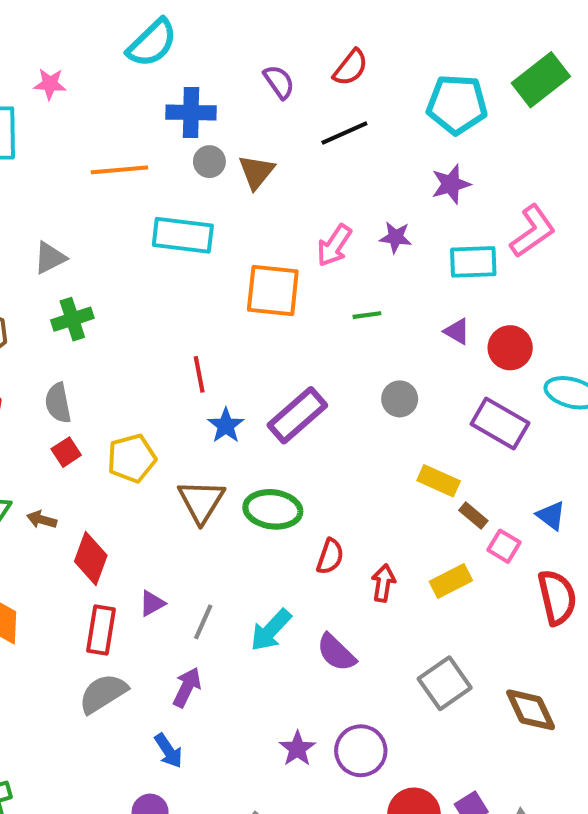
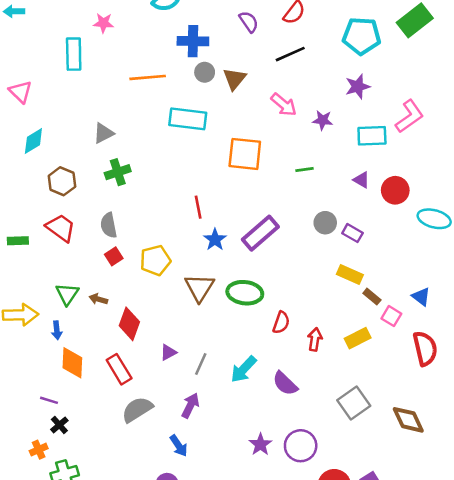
pink arrow: (334, 245) -> (284, 105), moved, turned -84
purple rectangle: (500, 423) -> (352, 233), moved, size x0.6
red rectangle: (101, 630) -> (119, 369), moved, turned -40

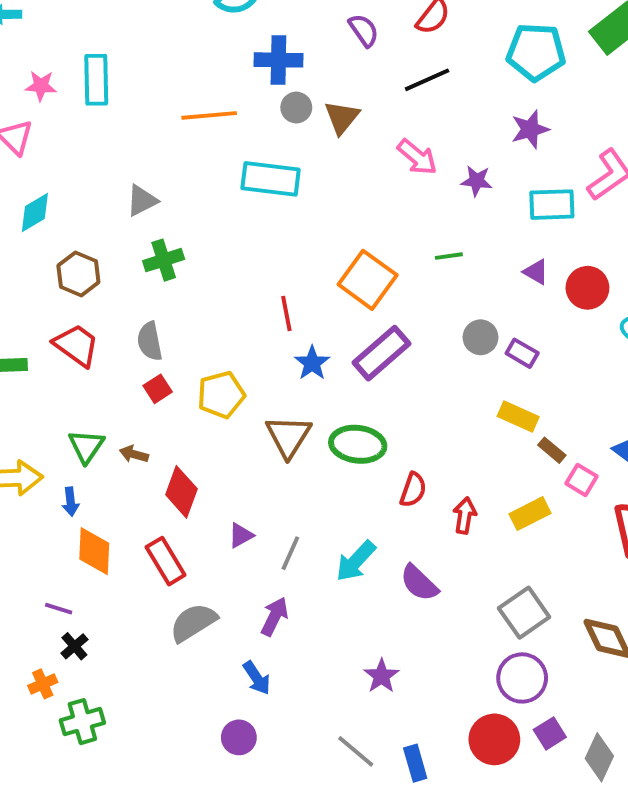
pink star: (103, 23) -> (41, 86), moved
orange square: (245, 154) -> (368, 280), moved, turned 30
purple circle: (301, 446) -> (522, 678), moved

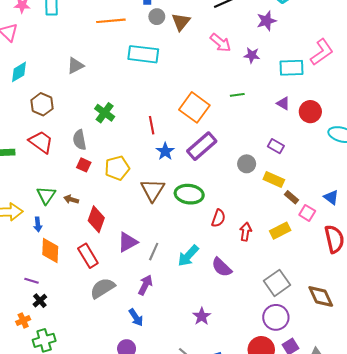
purple star: (530, 129) -> (266, 21), moved
green cross: (164, 260) -> (105, 113), moved, turned -36
gray circle: (481, 337) -> (247, 164), moved
red square: (158, 389) -> (84, 165), turned -32
purple triangle: (241, 535) -> (128, 242), size x1.5

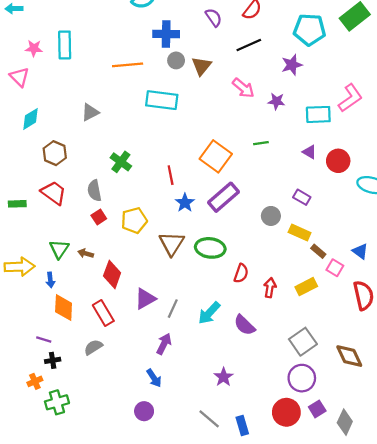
red square: (84, 165) -> (99, 217), turned 32
gray semicircle: (103, 288) -> (93, 347), moved, size x0.7
black cross: (40, 301) -> (53, 360), turned 32

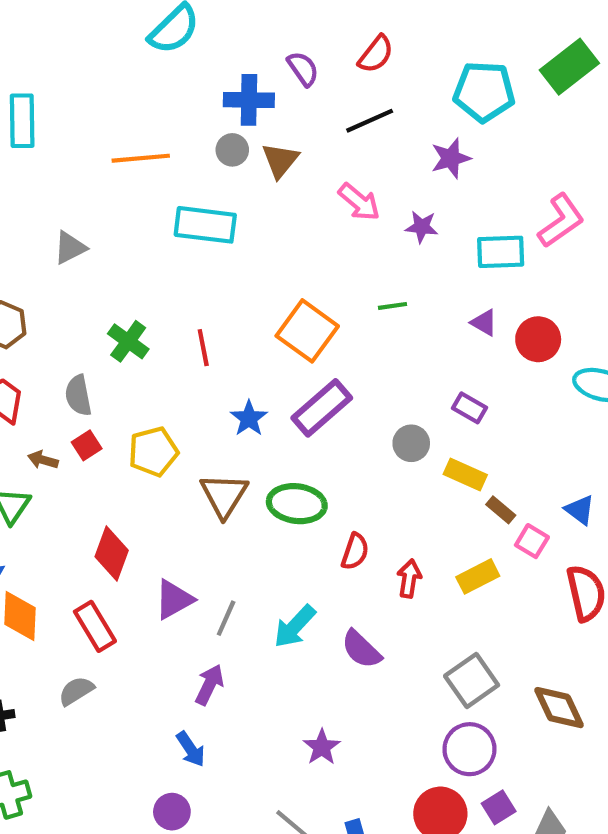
blue cross: (166, 34) -> (249, 100), moved
red line: (171, 175) -> (203, 348), moved
brown arrow: (86, 253) -> (43, 460), moved

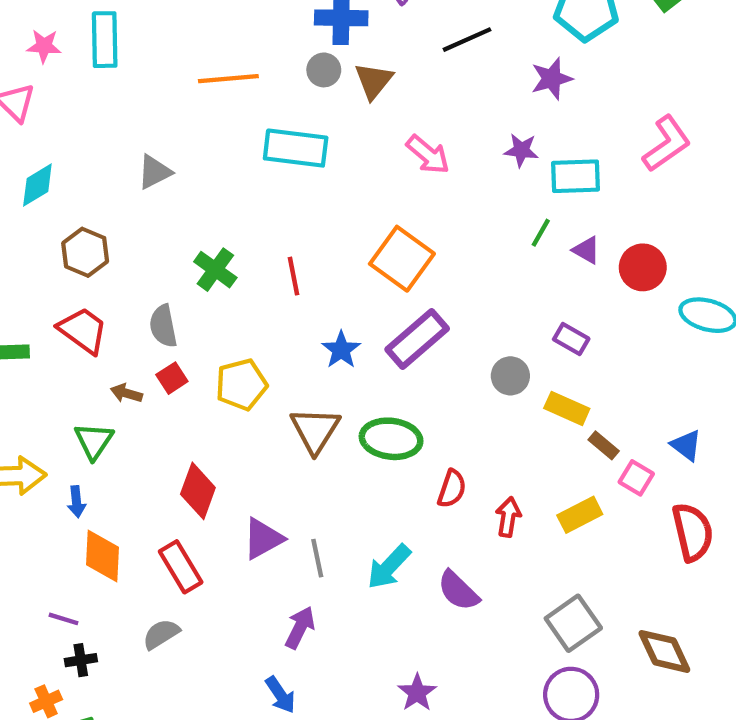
pink arrow: (359, 202) -> (428, 155), moved
cyan rectangle: (501, 252) -> (575, 176), moved
green line: (393, 306) -> (541, 233), moved, turned -52
gray line: (226, 618) -> (317, 558), turned -36

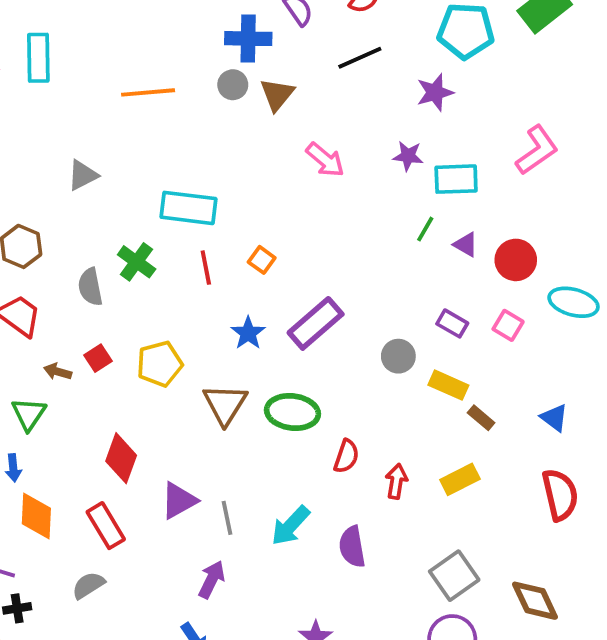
cyan rectangle: (296, 148) -> (188, 208), moved
orange square: (402, 259) -> (262, 260), moved, size x0.5
gray semicircle: (163, 326) -> (90, 287), moved
pink square: (636, 478) -> (508, 325), moved
purple semicircle: (458, 591) -> (352, 547), turned 36

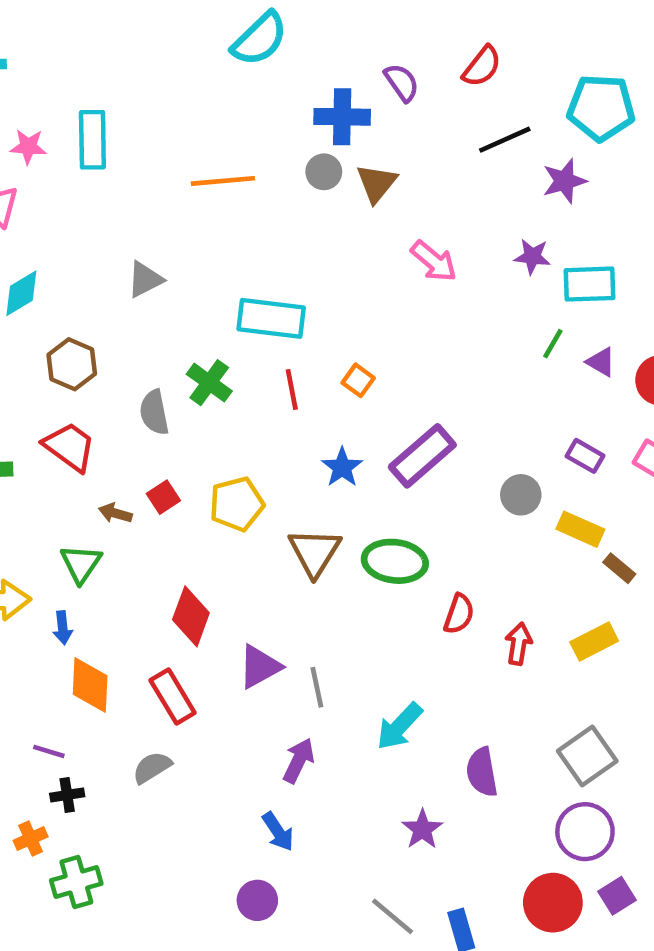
black line: (360, 58) -> (505, 140), moved
cyan arrow: (291, 526) -> (399, 726), moved
purple semicircle: (352, 547) -> (482, 772), moved

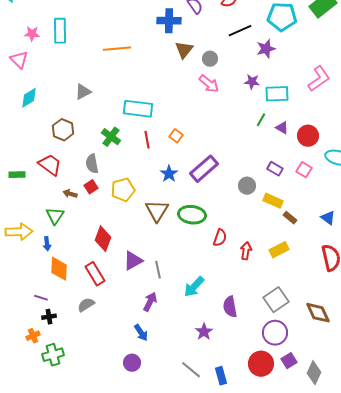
gray circle: (324, 172) -> (210, 59), moved
brown hexagon: (72, 364) -> (63, 130), moved
gray semicircle: (154, 412) -> (92, 164), moved

